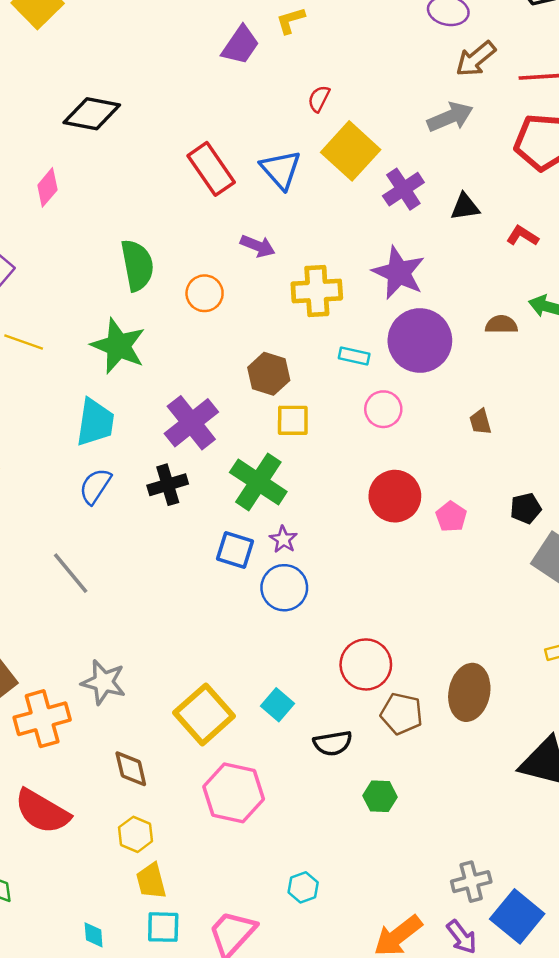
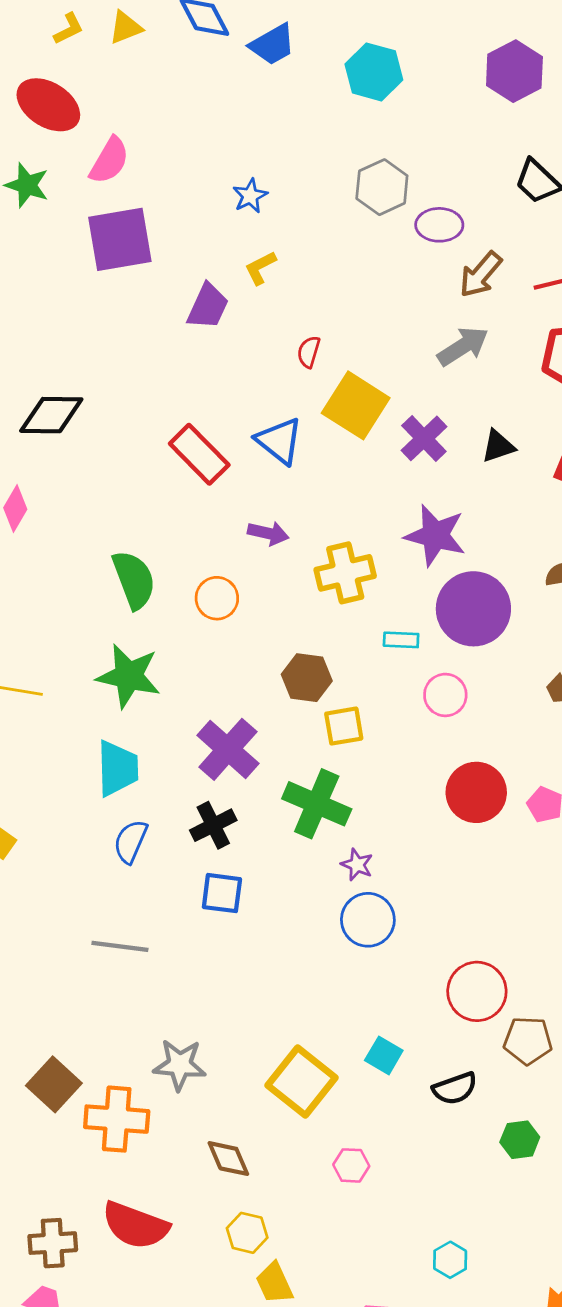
blue square: (235, 550) -> (222, 893), moved
gray line: (71, 573) -> (120, 946), turned -33
orange cross: (42, 719) -> (117, 1119), turned 30
pink hexagon: (234, 793) -> (351, 1165), size x0.5

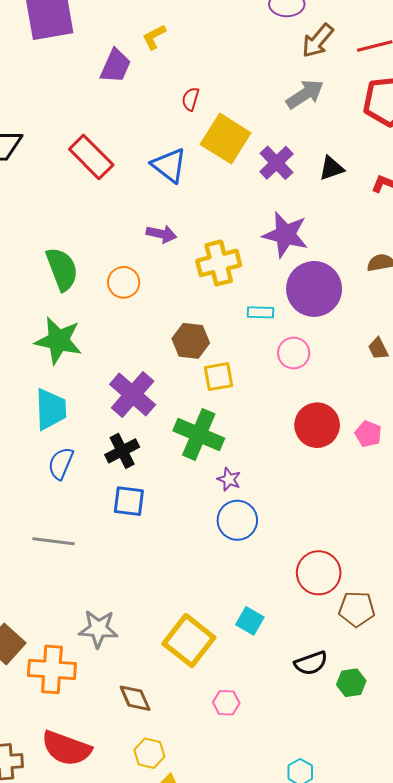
red rectangle: (199, 454) -> (91, 157), moved
black semicircle: (455, 1088) -> (311, 663), moved

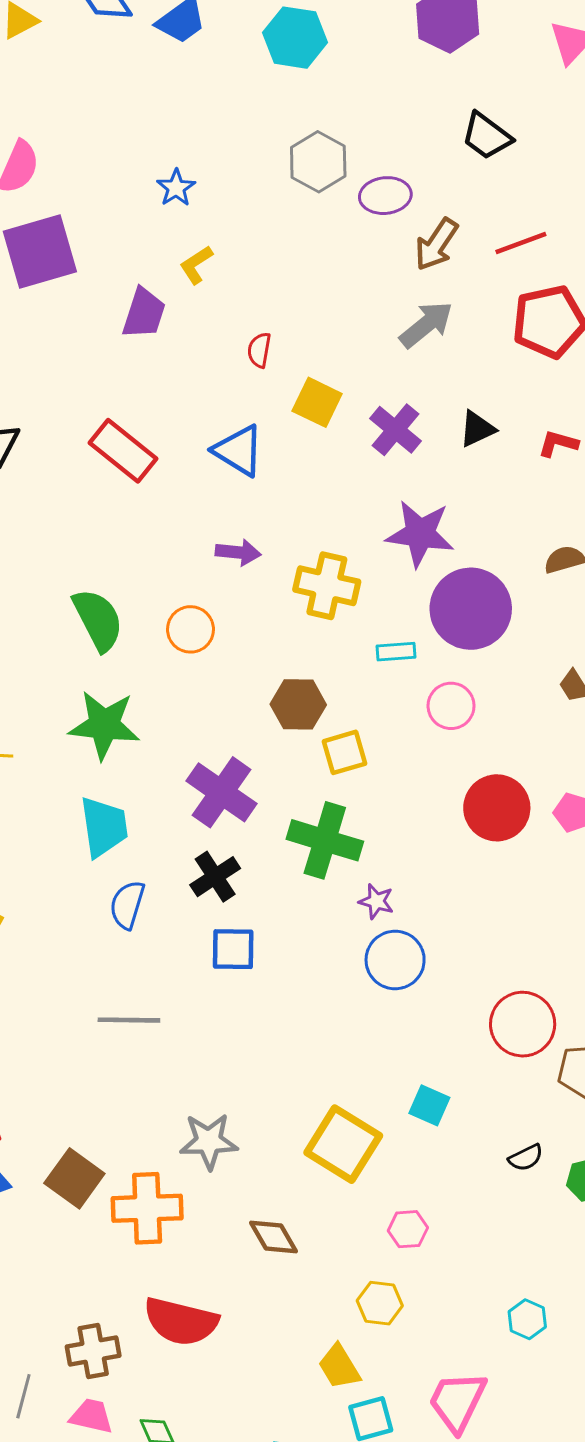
yellow square: (226, 139) -> (317, 402), size x0.7
yellow cross: (219, 263) -> (327, 586), turned 33
black semicircle: (311, 663) -> (526, 1158), size x0.7
yellow hexagon: (149, 753) -> (380, 1303), moved

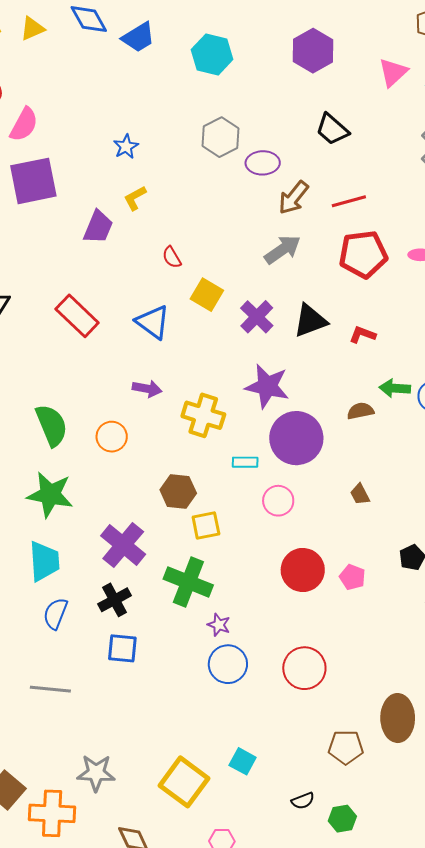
red semicircle: (259, 350) -> (172, 257), turned -45
black triangle: (477, 429) -> (310, 321), size x1.4
red circle: (523, 1024) -> (304, 668), moved

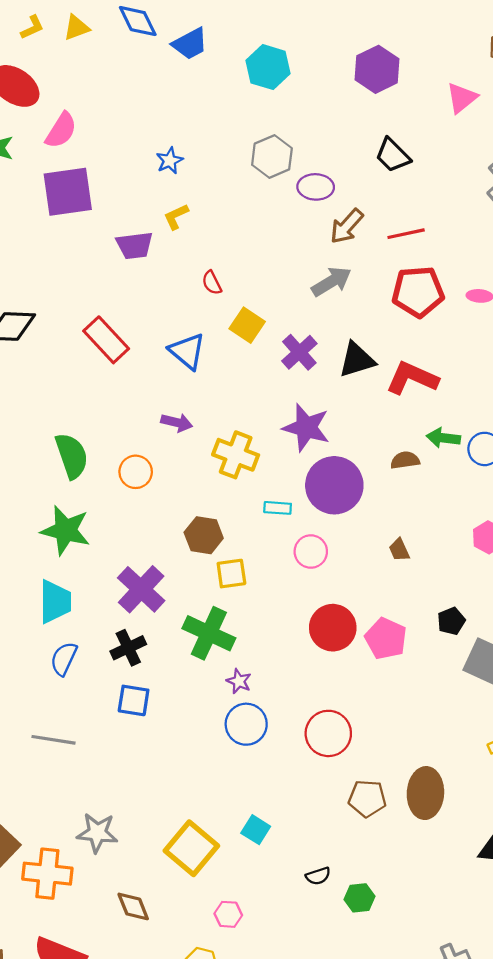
purple trapezoid: (98, 227) -> (135, 245), turned 57
red L-shape: (362, 335) -> (412, 378), size x1.8
pink pentagon: (352, 577) -> (386, 638), size x1.5
brown pentagon: (346, 747) -> (367, 798), moved

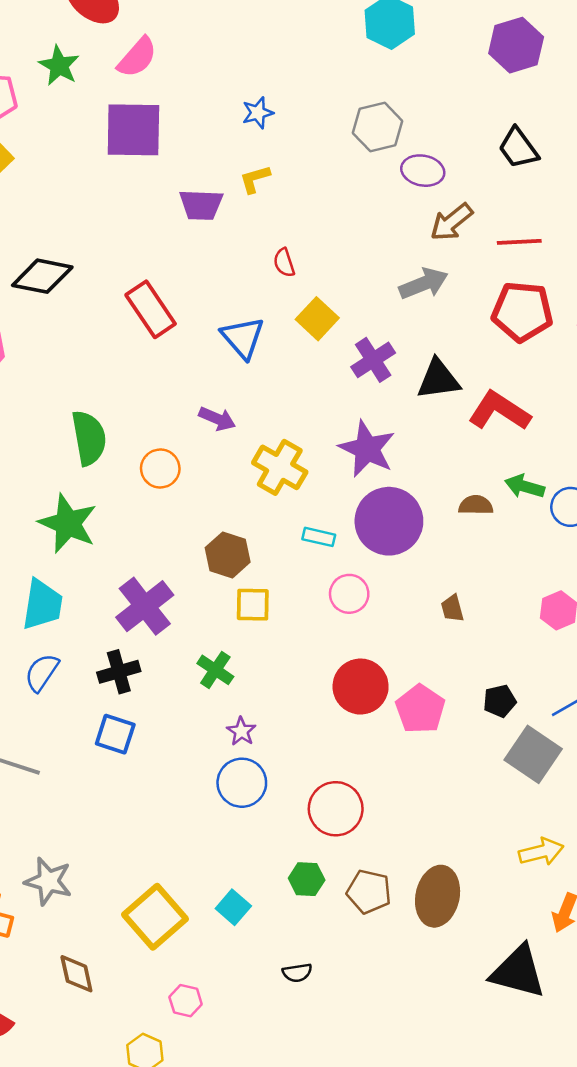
green cross: (209, 633) -> (215, 670), size x0.6
green hexagon: (359, 898) -> (307, 879), moved

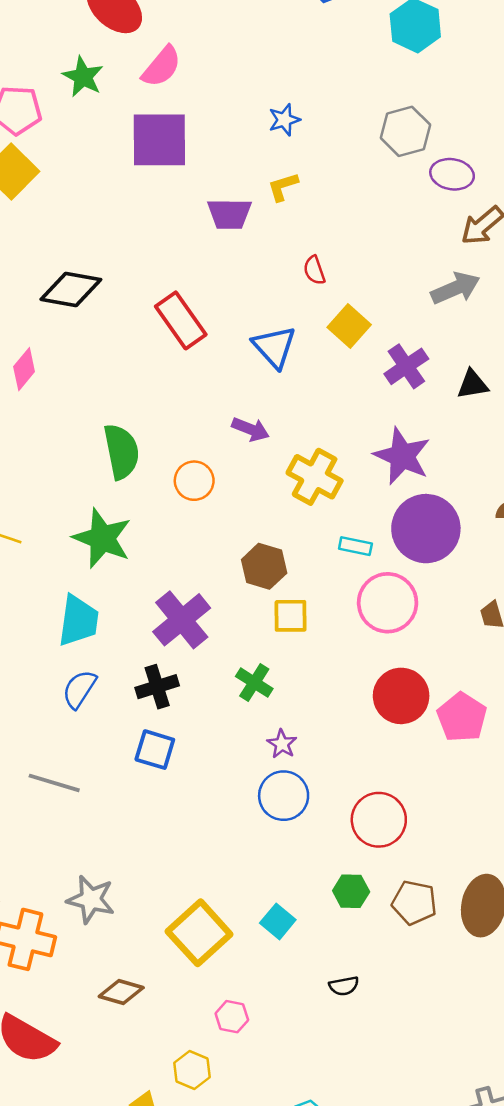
black triangle: (438, 379) -> (473, 384), size x0.7
pink circle: (349, 594) -> (388, 603), size x1.5
brown diamond: (76, 974) -> (121, 992), turned -60

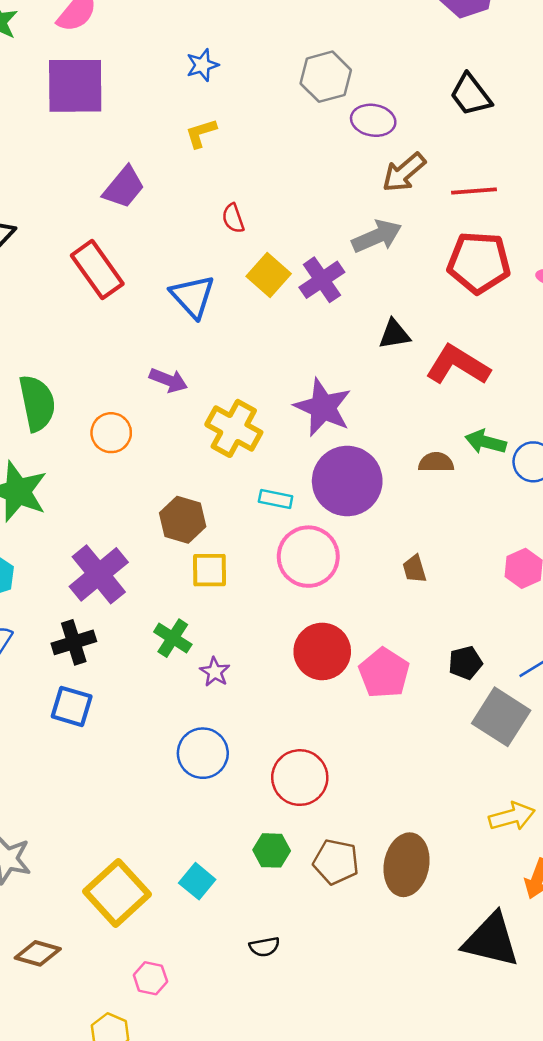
purple trapezoid: (229, 214) -> (124, 187), moved, turned -51
purple cross: (406, 366) -> (322, 280), moved
purple star: (282, 744) -> (215, 672), moved

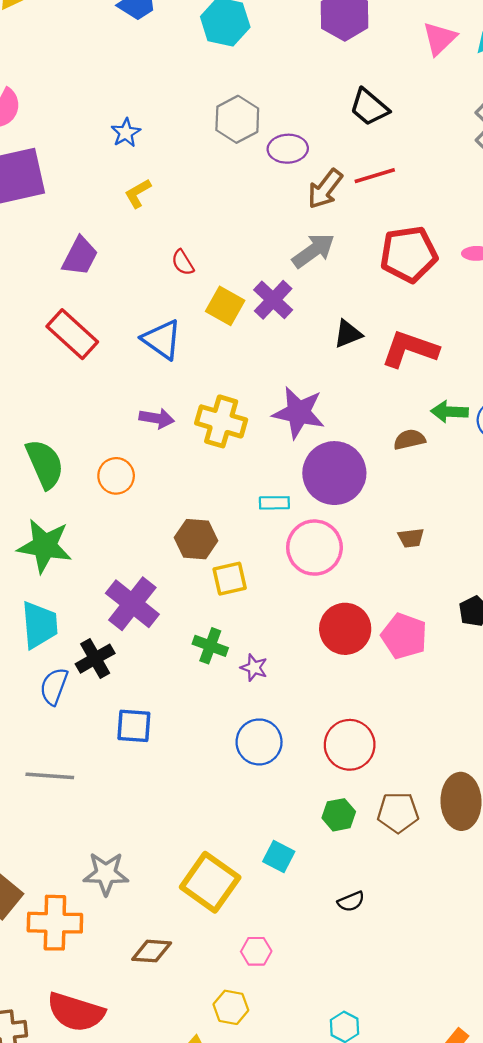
red line: (474, 191) -> (375, 176), moved
yellow cross: (234, 428) -> (221, 421), moved
brown trapezoid: (415, 569) -> (411, 538), turned -68
black cross: (74, 642) -> (95, 659), moved

